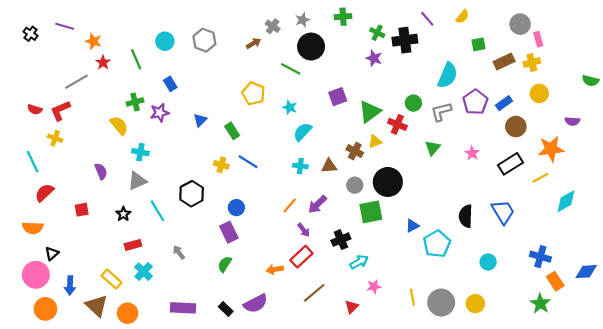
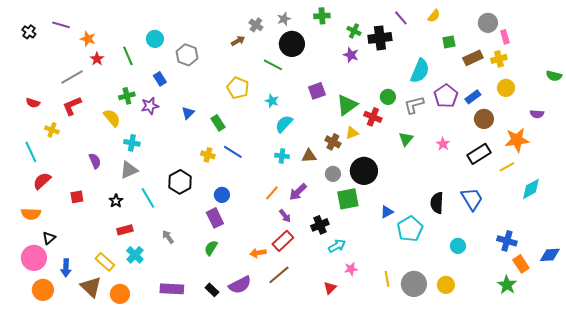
gray hexagon: (204, 40) -> (187, 55), moved
red L-shape: (60, 111) -> (72, 106), moved
brown line: (314, 293) -> (279, 275), moved

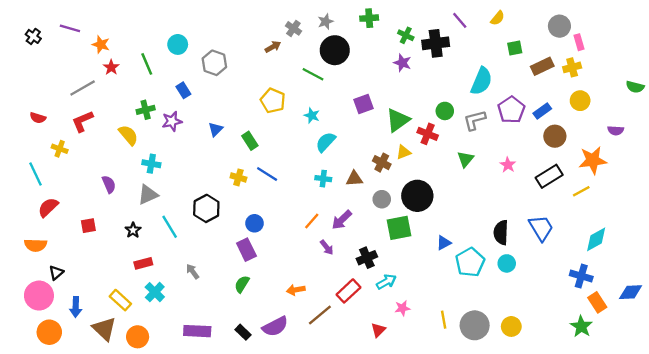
cyan diamond: (531, 189) -> (596, 239), moved
red rectangle: (283, 241) -> (349, 291), moved
cyan circle: (458, 246) -> (507, 263), moved

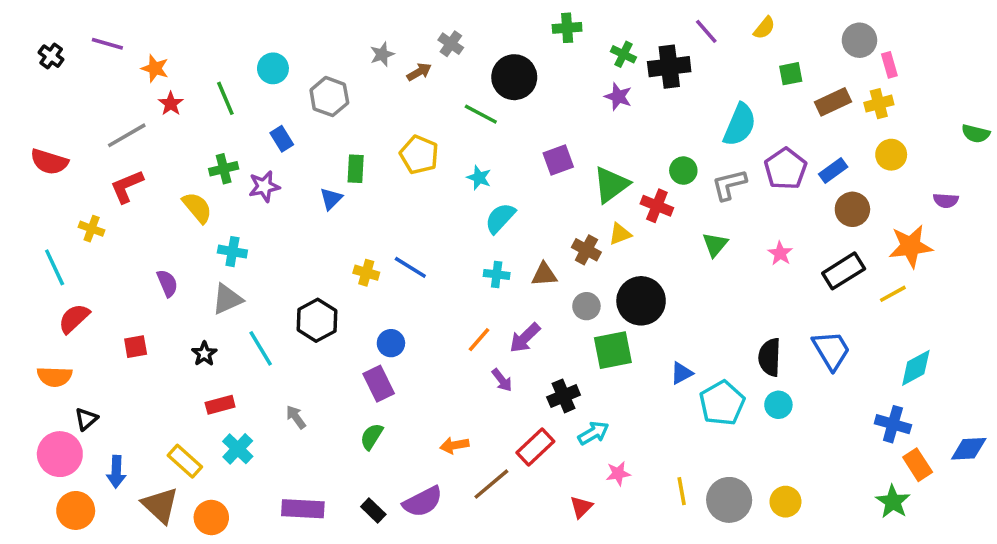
gray star: (326, 22) -> (382, 54), moved
red semicircle: (38, 118) -> (49, 162), moved, size x1.5
green rectangle: (250, 141) -> (356, 169), moved, turned 36

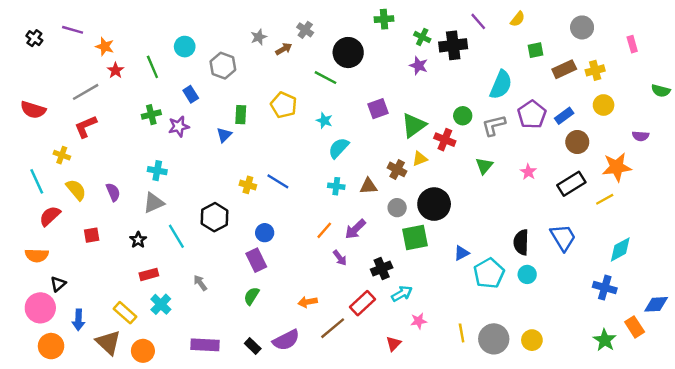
pink rectangle: (889, 65) -> (632, 44), moved
yellow semicircle: (197, 208) -> (76, 190), moved
orange rectangle: (918, 465) -> (635, 327), moved

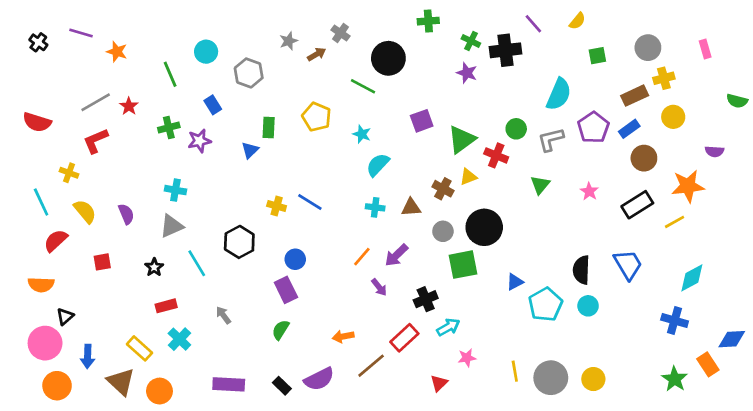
gray circle: (582, 27) -> (648, 48), moved
brown rectangle: (564, 69) -> (635, 96), moved
red star: (115, 70) -> (129, 106), moved

